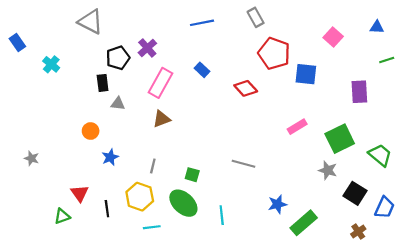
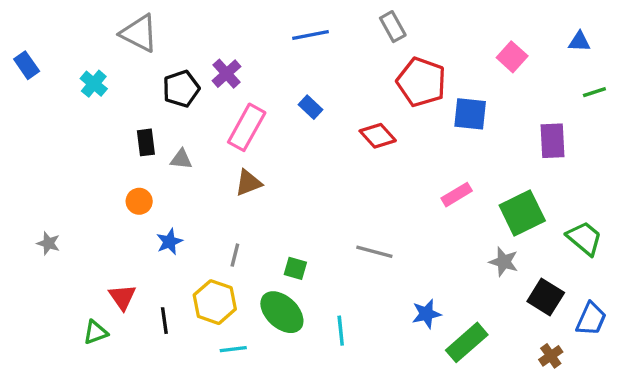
cyan cross: (51, 64) -> (94, 84), moved
black rectangle: (103, 83) -> (146, 142), moved

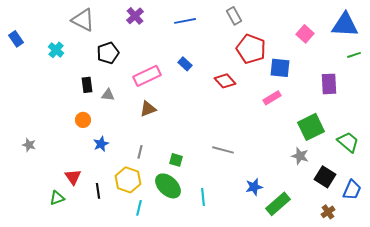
blue triangle: (579, 42) -> (345, 25), size x2.0
purple cross: (226, 74) -> (135, 16), moved
pink rectangle: (247, 127) -> (147, 76), turned 36
pink rectangle: (457, 195) -> (272, 98), moved
cyan line: (233, 349) -> (139, 208), turned -70

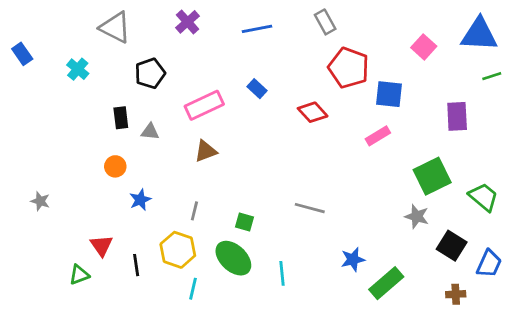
brown cross: (328, 212) -> (456, 294), turned 32

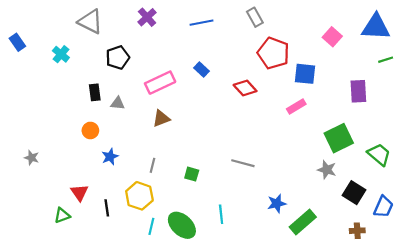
green ellipse: (233, 258) -> (182, 225), moved

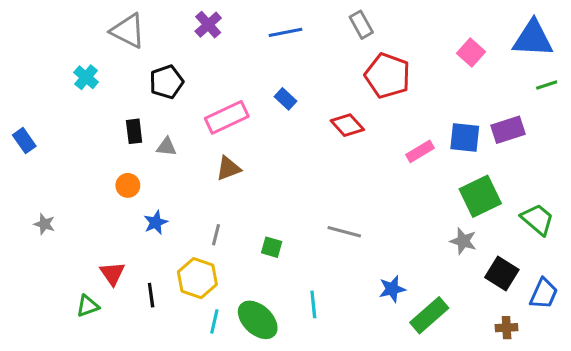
blue rectangle: (17, 42) -> (24, 141), moved
blue square: (305, 74) -> (465, 137), moved
purple rectangle: (358, 91) -> (508, 130), turned 75

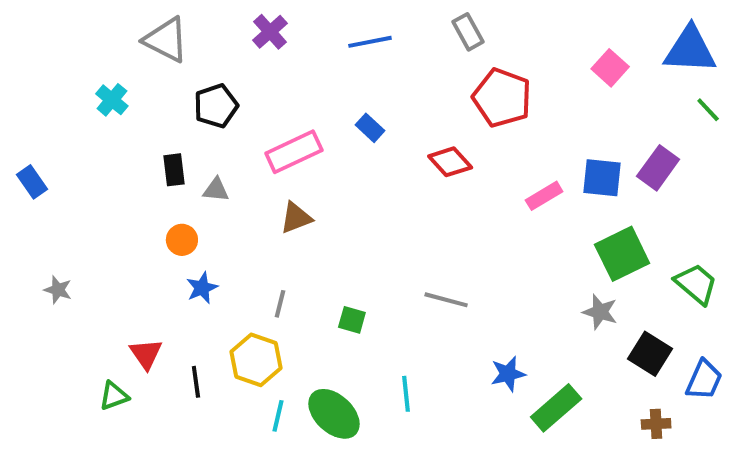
green line: (547, 85) -> (708, 110), turned 65
purple rectangle: (508, 130) -> (658, 168), turned -36
orange circle: (128, 185) -> (182, 240), moved

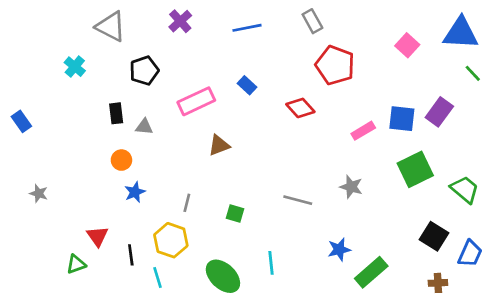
brown triangle: (296, 218) -> (219, 145), moved
gray star: (600, 312) -> (351, 187), moved
cyan line: (278, 416) -> (158, 278), moved, turned -30

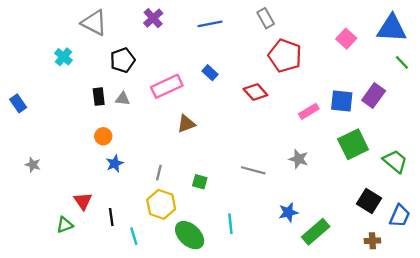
gray triangle: (144, 127) -> (123, 99), moved
yellow hexagon: (171, 240) -> (161, 204), moved

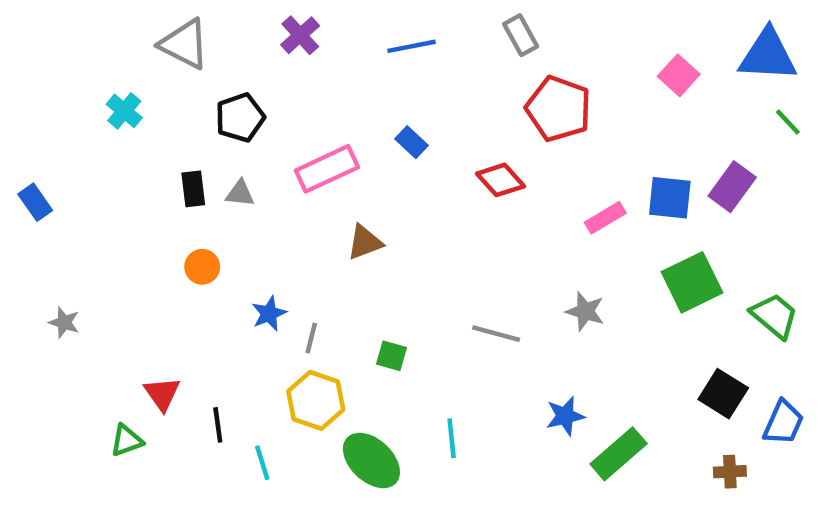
blue star: (115, 164) -> (269, 314), moved

